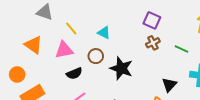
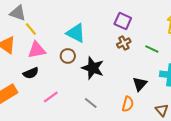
yellow line: (71, 29) -> (31, 29), moved
cyan triangle: (104, 33) -> (76, 33), size x1.5
black semicircle: (74, 73) -> (31, 73), moved

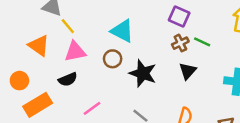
green line: (152, 49) -> (202, 42), moved
black triangle: (140, 84) -> (188, 71), moved

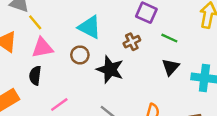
brown cross: (180, 43) -> (132, 42), moved
black triangle: (188, 71) -> (171, 67), moved
black semicircle: (68, 79) -> (35, 76), turned 120

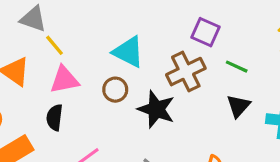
brown cross: (132, 42) -> (186, 72), size x1.6

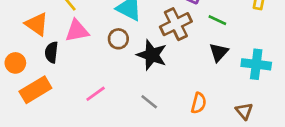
black semicircle: (55, 117) -> (51, 52), moved

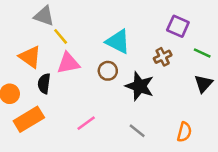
brown cross: (176, 24) -> (163, 57), size x0.6

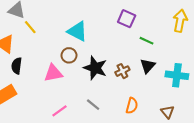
brown cross: (163, 57) -> (122, 71), moved
pink triangle: (68, 63) -> (53, 73), moved
pink line: (86, 123) -> (60, 111), moved

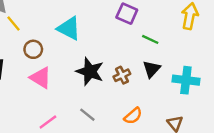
brown circle: (69, 55) -> (33, 49), moved
pink triangle: (53, 73) -> (41, 78), turned 42
orange semicircle: (132, 106) -> (133, 116), turned 35

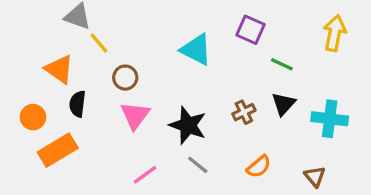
cyan triangle: (69, 28) -> (196, 50), moved
black star: (90, 72) -> (188, 125), moved
pink triangle: (41, 78) -> (135, 115), turned 35

